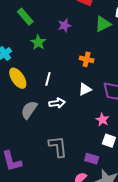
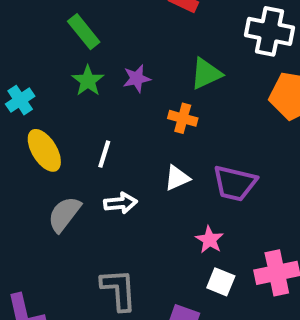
green rectangle: (25, 17) -> (84, 32), moved
green triangle: (103, 24) -> (206, 74), moved
purple star: (64, 25) -> (137, 79), moved

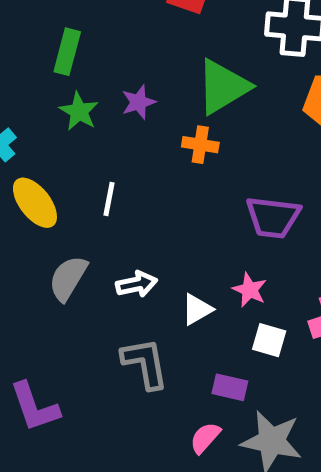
green rectangle: (84, 32) -> (67, 52), turned 60
green triangle: (206, 74) -> (223, 87), size x1.4
white triangle: (177, 178) -> (197, 309), moved
white arrow: (121, 203) -> (137, 284), moved

